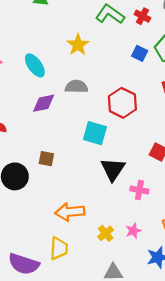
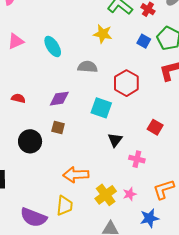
yellow star: (78, 45) -> (103, 34), moved, turned -30
purple diamond: (44, 103) -> (59, 99), moved
black triangle: (113, 169) -> (115, 140), size x0.7
yellow cross: (106, 233) -> (106, 195), size x1.5

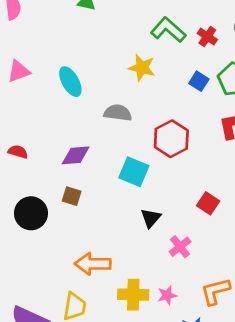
pink cross: (137, 159) -> (180, 247), turned 35
yellow cross: (106, 195) -> (133, 295), turned 35

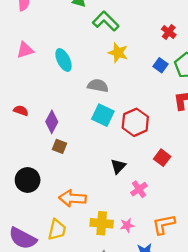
green L-shape: (168, 30) -> (106, 21), moved
red hexagon: (171, 139) -> (135, 122), moved
purple diamond: (76, 155) -> (52, 122), moved, turned -60
cyan square: (134, 172) -> (103, 115), moved
black circle: (31, 213) -> (28, 180), moved

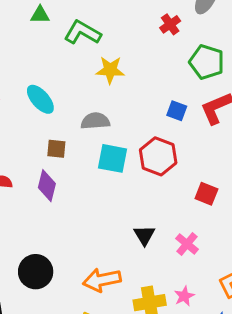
red cross: (169, 32) -> (170, 24), turned 32
blue square: (160, 65) -> (177, 111), moved
brown square: (59, 146) -> (56, 149), moved
black triangle: (118, 166) -> (144, 235), moved

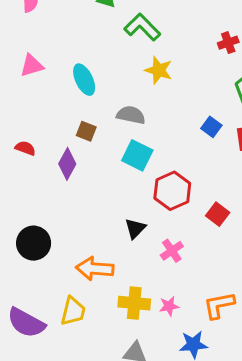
red hexagon: (158, 156) -> (172, 191), moved
black triangle: (144, 235) -> (135, 228), moved
pink cross: (187, 244) -> (172, 251), moved

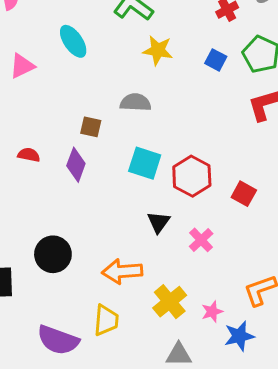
cyan ellipse: (84, 80) -> (73, 41), moved
blue square: (211, 127) -> (216, 60), moved
cyan square: (137, 155) -> (145, 163), moved
yellow cross: (134, 303) -> (170, 302), turned -36
pink star: (169, 306) -> (212, 312), moved

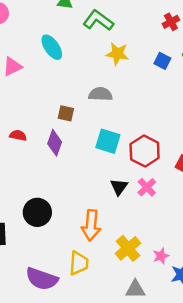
pink cross: (201, 240) -> (147, 187), moved
orange arrow: (122, 271) -> (91, 225), turned -80

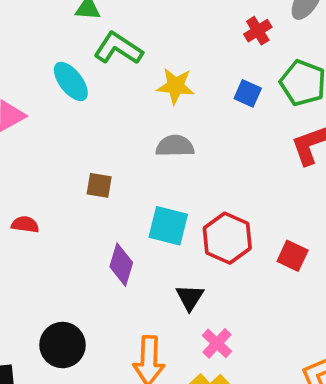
green L-shape: (98, 20) -> (118, 48), moved
gray semicircle: (100, 94) -> (175, 146), moved
purple diamond: (55, 143) -> (121, 265), moved
pink cross: (147, 187) -> (217, 343), moved

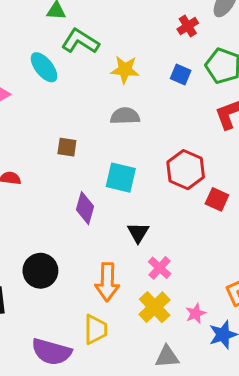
red hexagon: (227, 238) -> (186, 170), moved

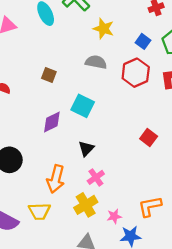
red hexagon: (186, 170) -> (136, 73), moved
purple diamond: (85, 208) -> (52, 122), turned 35
yellow trapezoid: (96, 329) -> (39, 211), turned 75

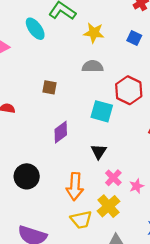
red hexagon: (136, 73) -> (129, 90), moved
cyan square: (83, 106) -> (102, 111), moved
yellow trapezoid: (39, 211) -> (81, 220), moved
pink star: (114, 216) -> (137, 186), moved

